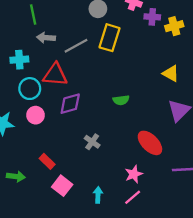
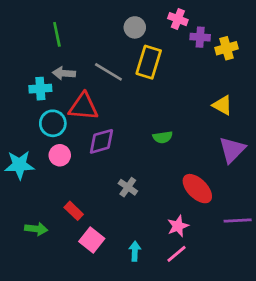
gray arrow: (46, 38) -> (64, 73), moved
gray line: (76, 46) -> (108, 72), turned 60

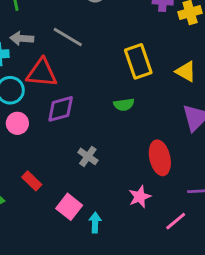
yellow rectangle: (149, 62) -> (138, 61), moved, turned -36
red ellipse: (197, 189) -> (160, 158), turned 32
pink square: (92, 240) -> (69, 207), moved
pink line: (176, 254) -> (176, 221), moved

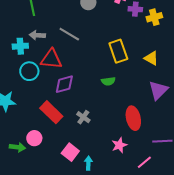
pink circle: (17, 123) -> (34, 138), moved
red rectangle: (32, 181) -> (51, 112), moved, size x1.6

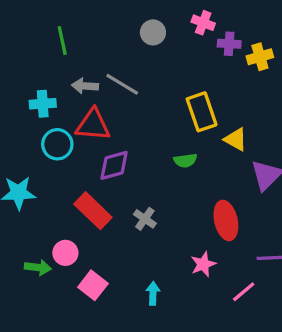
gray arrow: (37, 35) -> (85, 86), moved
yellow triangle: (151, 58) -> (236, 139), moved
pink square: (70, 152) -> (93, 285), moved

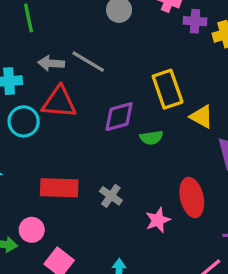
purple diamond: (114, 165) -> (119, 117), moved
red rectangle: (93, 211) -> (59, 188), turned -42
pink star: (203, 264) -> (158, 220), moved

